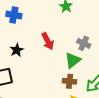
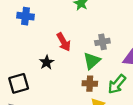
gray cross: (84, 43) -> (102, 42), turned -32
black star: (17, 50) -> (47, 62), moved

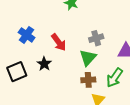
blue cross: (26, 16) -> (27, 35), moved, turned 35
black square: (19, 83) -> (17, 72), moved

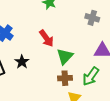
gray cross: (96, 38) -> (92, 18), moved, turned 32
red arrow: (59, 42) -> (46, 38), moved

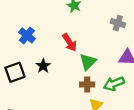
green arrow: (91, 76) -> (114, 84), turned 30

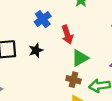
blue cross: (27, 35) -> (43, 19), moved

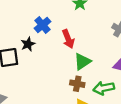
black star: (36, 50) -> (28, 44), moved

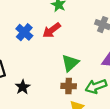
red arrow: (68, 39) -> (52, 30), moved, turned 84
black star: (28, 44) -> (23, 87), moved

